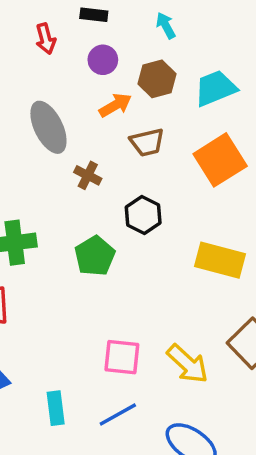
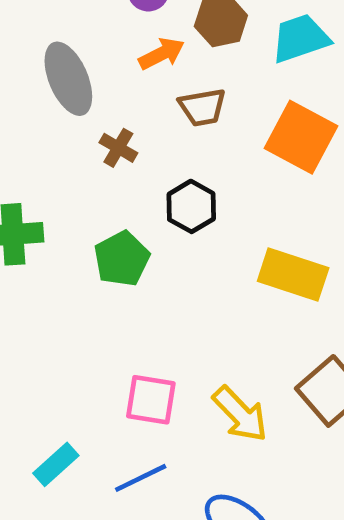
orange square: (220, 160) -> (301, 137), turned -33
cyan rectangle: (56, 408) -> (56, 464), turned 52

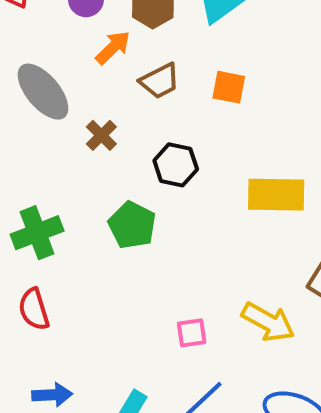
orange square: (301, 137) -> (229, 87), moved, size x0.6
brown cross: (118, 148) -> (101, 135), turned 32
pink square: (151, 400) -> (192, 333), size x0.7

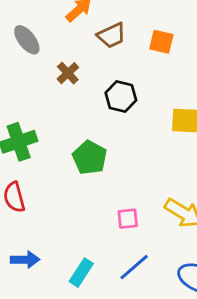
gray ellipse: (43, 92) -> (27, 40), size x0.7
green pentagon: (132, 225) -> (90, 158), moved

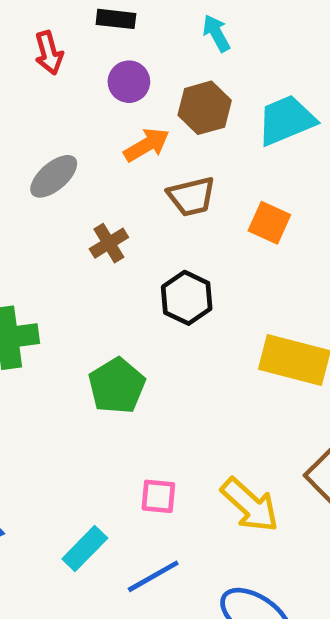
gray ellipse: (27, 40) -> (54, 176), turned 76
cyan rectangle: (81, 273) -> (85, 549), moved

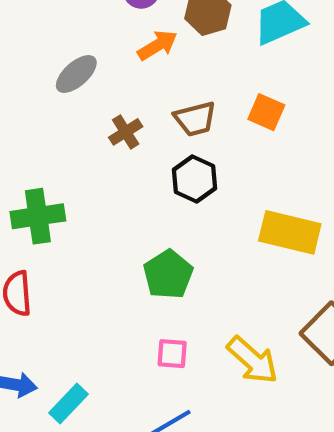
brown trapezoid: (191, 196) -> (195, 119), moved
green pentagon: (117, 386) -> (168, 274), moved
cyan rectangle: (85, 549) -> (68, 403), moved

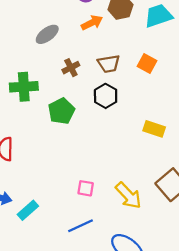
green cross: (38, 216) -> (24, 87), moved
yellow rectangle: (290, 232) -> (154, 129), size x0.7
green pentagon: (168, 274) -> (61, 111), moved

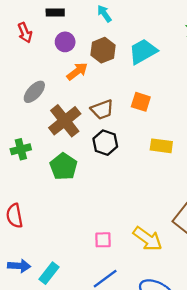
brown cross: (71, 68) -> (65, 121), size x1.8
green cross: (24, 87) -> (21, 149), size x0.7
yellow rectangle: (154, 129) -> (161, 146), moved

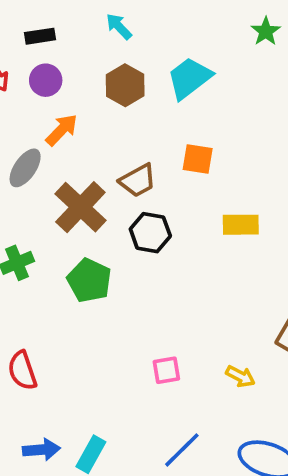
purple circle: (65, 42) -> (46, 80), moved
orange arrow: (77, 71) -> (62, 130), moved
yellow arrow: (148, 239) -> (240, 376), size x0.6
pink square: (103, 240) -> (166, 370), moved

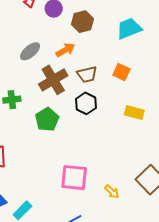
brown hexagon: (125, 85) -> (82, 22), moved
orange arrow: (62, 130) -> (65, 50), moved
pink square: (166, 370) -> (74, 178), size x1.8

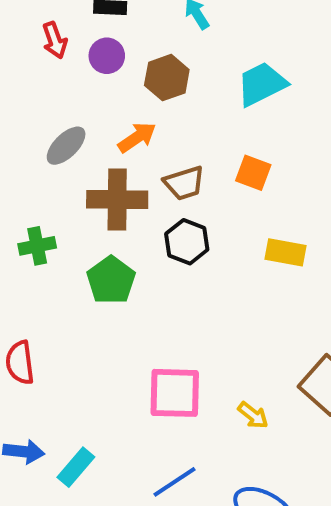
brown cross: (53, 80) -> (117, 200), turned 36

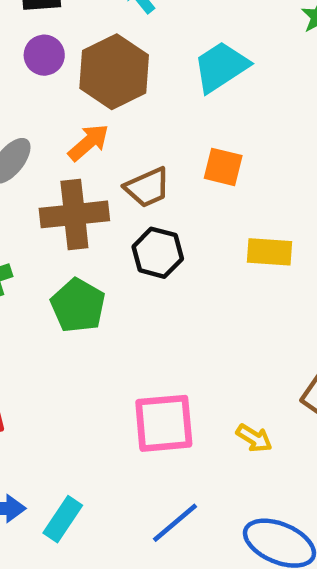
brown hexagon: (167, 78) -> (114, 72), size x1.4

